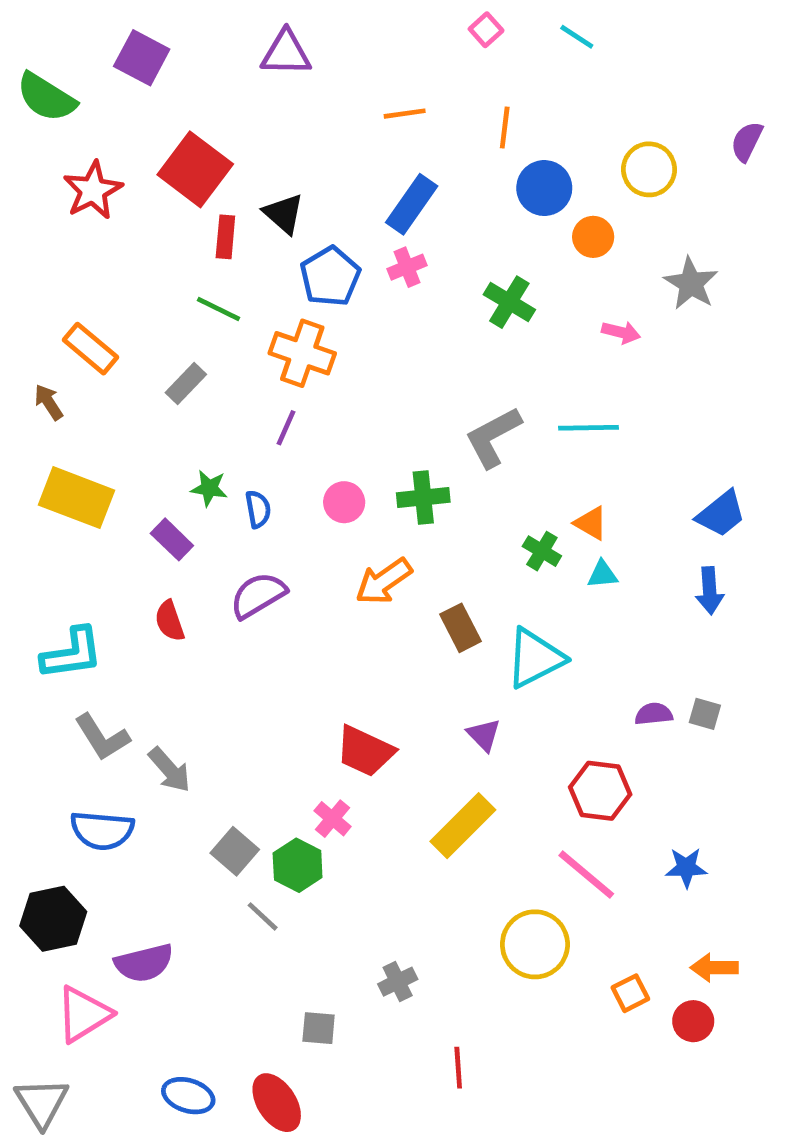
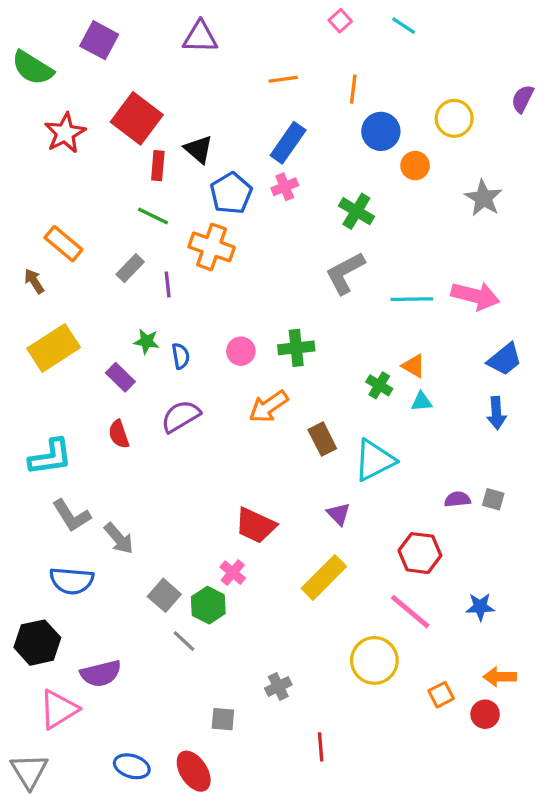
pink arrow: (621, 332) -> (475, 296), moved, size x1.8
purple line: (286, 428) -> (168, 284), moved, turned -30
gray L-shape: (493, 437) -> (345, 273), moved
yellow rectangle: (77, 498) -> (54, 348), turned -54

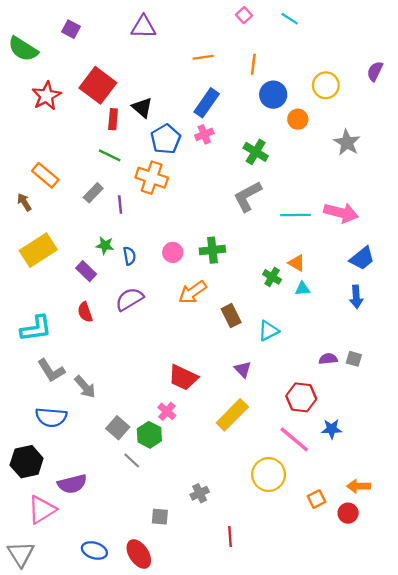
purple square: (99, 40) -> (71, 29), size x0.7
cyan triangle: (374, 460) -> (269, 331), size x0.7
blue star: (480, 607) -> (332, 429), moved

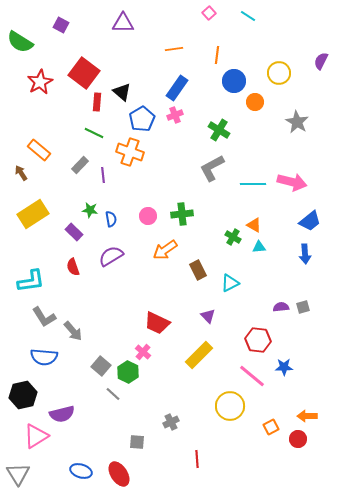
gray square: (354, 359) -> (303, 307), turned -32

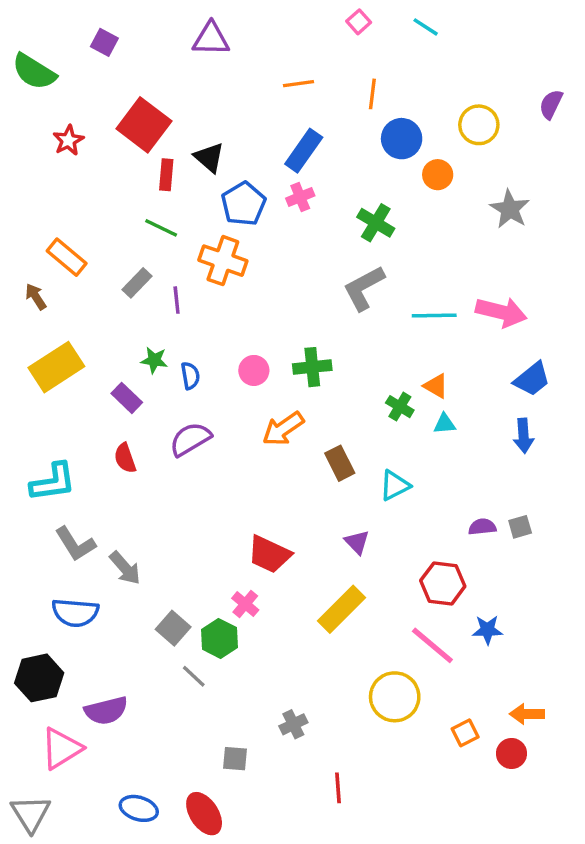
red star: (40, 82) -> (68, 140), size x0.7

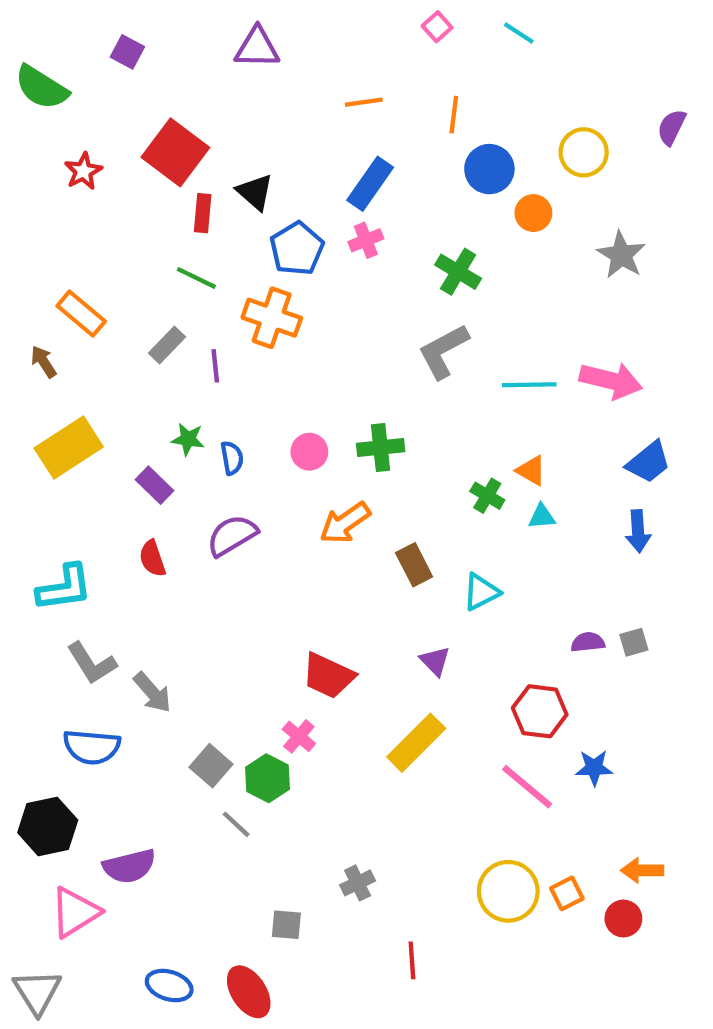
yellow circle: (395, 697) -> (508, 891), moved

